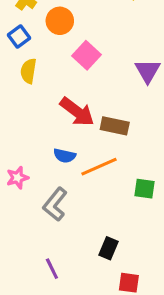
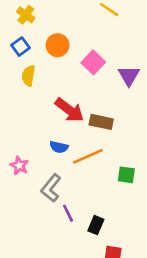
orange circle: (60, 21) -> (58, 45), moved
pink square: (86, 55) -> (93, 62), moved
pink star: (17, 178) -> (19, 166), turned -30
purple line: (52, 269) -> (68, 213), moved

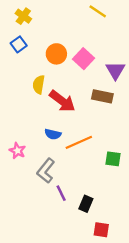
orange circle: (58, 45) -> (56, 54), moved
yellow semicircle: (28, 76) -> (39, 85), moved
brown rectangle: (101, 122) -> (102, 96), moved

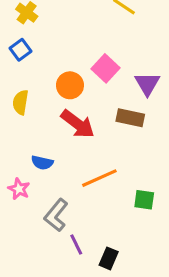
orange circle: (56, 54) -> (70, 85), moved
yellow semicircle: (39, 85) -> (21, 102), moved
blue semicircle: (53, 134) -> (42, 163), moved

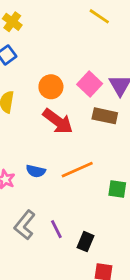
pink square: (106, 68) -> (90, 84), moved
blue semicircle: (42, 163) -> (36, 171), moved
gray L-shape: (56, 215) -> (25, 225), moved

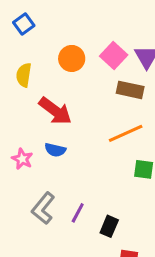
red arrow: (58, 121) -> (55, 111), moved
orange line: (77, 170) -> (126, 133), moved
purple line: (56, 229) -> (78, 213), turned 54

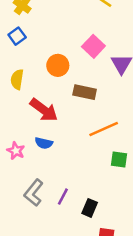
pink square: (114, 55) -> (93, 46), moved
brown rectangle: (130, 90) -> (85, 92), moved

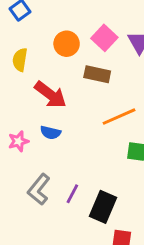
pink square: (93, 46) -> (104, 38), moved
pink star: (16, 151) -> (18, 141), turned 30
black rectangle: (90, 208) -> (103, 207), size x1.5

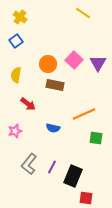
brown rectangle: (97, 74) -> (55, 85), moved
red arrow: (51, 95) -> (28, 104), moved, size x0.7
blue semicircle: (51, 133) -> (53, 128), moved

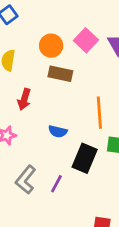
red arrow: (28, 104) -> (24, 99), turned 70
orange line: (84, 114) -> (99, 113), turned -70
black rectangle: (73, 176) -> (85, 158), moved

